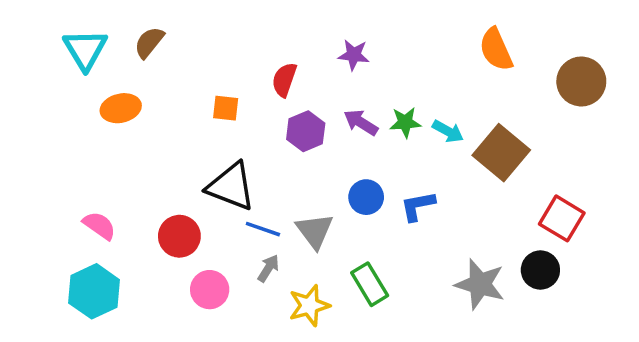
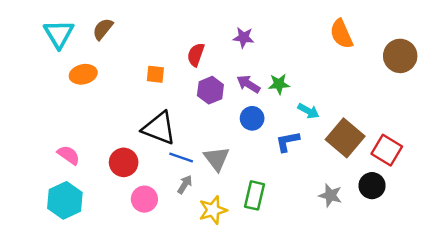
cyan arrow: (448, 131) -> (308, 111), moved
brown square: (501, 153) -> (345, 138), moved
blue circle: (366, 197) -> (252, 118), moved
green rectangle: (370, 284) -> (255, 195), turned 44
gray star: (480, 284) -> (330, 195), size x0.7

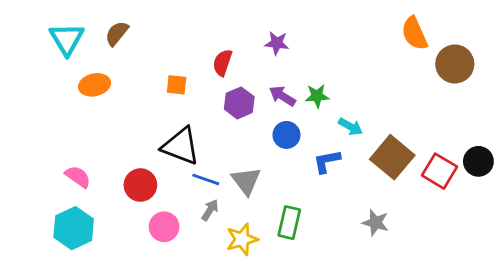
orange semicircle: (341, 34) -> (414, 33), moved
black circle: (372, 186) -> (478, 161), moved

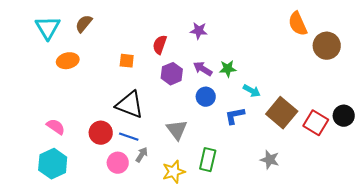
blue line: (206, 179) -> (129, 137), moved
gray arrow: (210, 210) -> (142, 155), moved

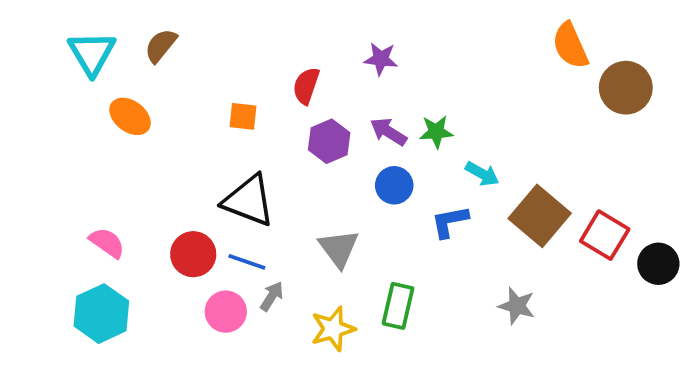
orange ellipse: (68, 61) -> (130, 116), turned 50
black circle: (344, 116) -> (658, 264), moved

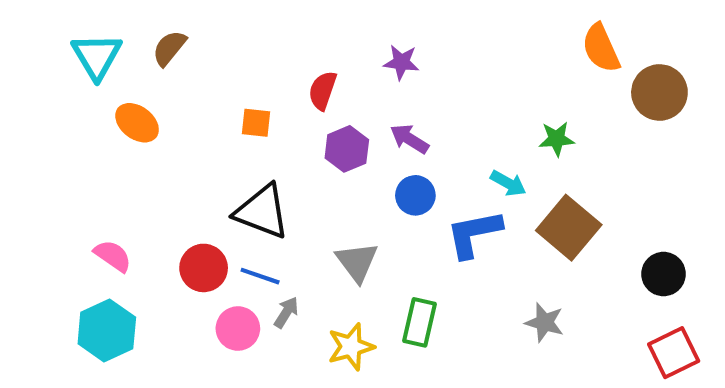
green star: (436, 132) -> (557, 139), moved
blue L-shape: (450, 222) -> (474, 234), size x1.4
red square: (605, 235) -> (674, 353), moved, turned 33
black circle: (658, 264) -> (664, 274), moved

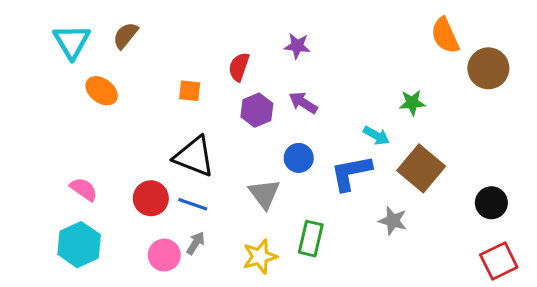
blue circle: (415, 195) -> (299, 158), moved
gray arrow: (286, 312) -> (196, 243), moved
gray star: (544, 322) -> (393, 221), moved
pink circle: (238, 328) -> (164, 255), moved

